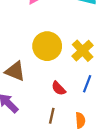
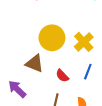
brown triangle: (15, 71) -> (35, 63), moved

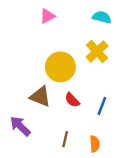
yellow cross: (84, 42) -> (97, 52), moved
red semicircle: (62, 76) -> (72, 100), moved

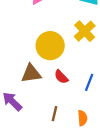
brown triangle: (40, 97) -> (31, 73), turned -30

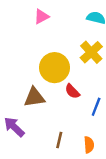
red semicircle: (61, 77) -> (72, 91), moved

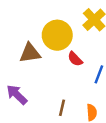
brown triangle: (34, 97) -> (30, 53), moved

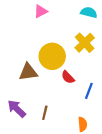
brown line: (62, 108) -> (45, 113), moved

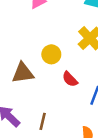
yellow circle: (52, 56) -> (51, 54), size x0.6

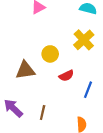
red semicircle: (70, 79) -> (66, 76), turned -72

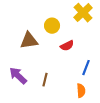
blue line: (88, 90) -> (86, 68), moved

